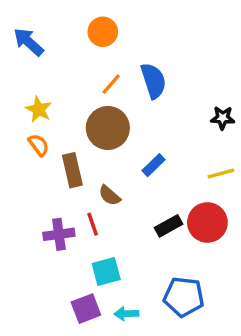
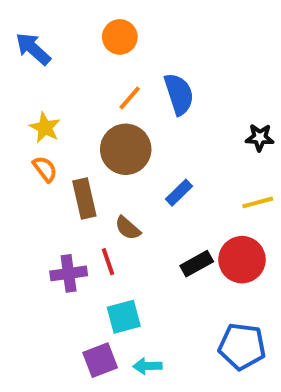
blue pentagon: (184, 297) -> (242, 346), moved

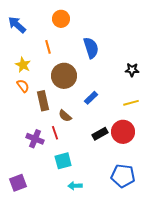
orange line: (130, 98) -> (48, 47), moved, turned -56
purple cross: (69, 273) -> (35, 139), turned 30
purple square: (100, 360) -> (18, 183), moved

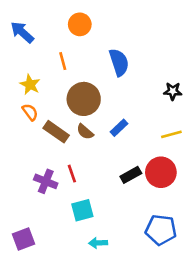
brown rectangle: (43, 101) -> (56, 132), turned -42
brown semicircle: (65, 116) -> (85, 132), moved

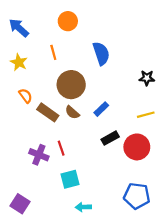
yellow star: (30, 85) -> (19, 62), moved
black rectangle: (131, 175) -> (110, 138), moved
purple square: (23, 239) -> (20, 204), turned -36

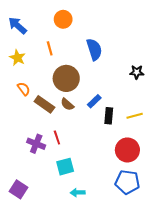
yellow line: (146, 115) -> (135, 116), moved
black rectangle: (110, 138) -> (109, 116), moved, turned -56
red circle: (137, 147) -> (127, 150), moved

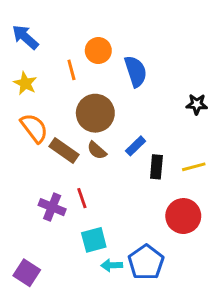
orange circle: (63, 19) -> (98, 51), moved
orange semicircle: (24, 89) -> (34, 128), size x1.5
blue pentagon: (127, 182) -> (146, 262), moved, turned 30
cyan arrow: (78, 192) -> (112, 265), moved

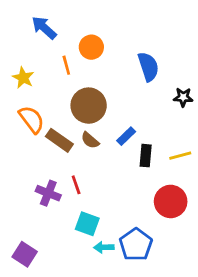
blue arrow: (25, 37) -> (44, 28), moved
blue semicircle: (136, 71) -> (148, 67), moved
cyan square: (94, 240) -> (87, 224), turned 35

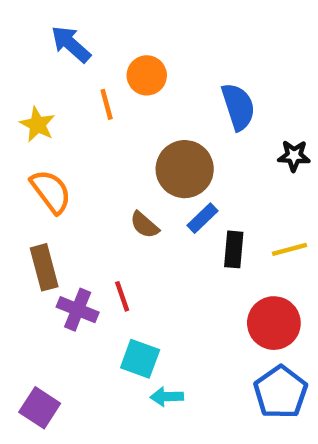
brown circle: (89, 106) -> (185, 169), moved
brown rectangle: (59, 140) -> (44, 267), moved, turned 40
blue pentagon: (136, 245) -> (281, 392), moved

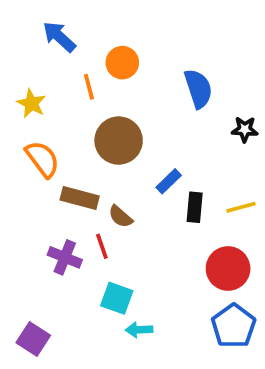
brown circle: (185, 169) -> (119, 141), moved
brown semicircle: (144, 225) -> (120, 217), moved
brown rectangle: (44, 267) -> (80, 198), moved, turned -60

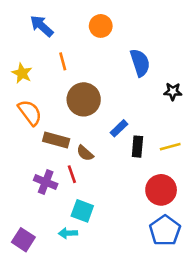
orange circle: (122, 63) -> (101, 26), moved
cyan arrow: (139, 330) -> (68, 233), moved

